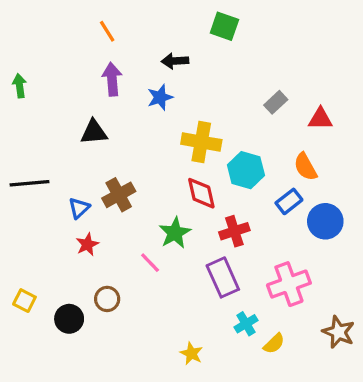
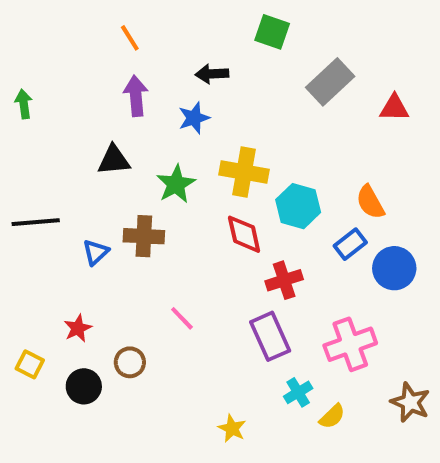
gray rectangle: (276, 102) -> (330, 82), moved, size x1.6
red triangle: (320, 119) -> (394, 108), moved
brown cross: (119, 195) -> (144, 236), turned 32
green star: (175, 233) -> (176, 184), moved
red star: (87, 244) -> (78, 328), moved

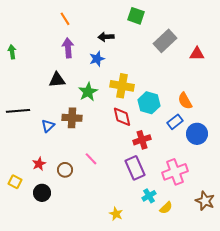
brown circle: (130, 362) -> (65, 170), moved

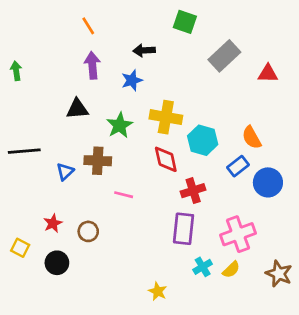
pink line: (91, 159) -> (124, 195), moved, turned -32
purple rectangle: (135, 168) -> (184, 229), turned 30
yellow semicircle: (166, 208) -> (231, 270), moved

